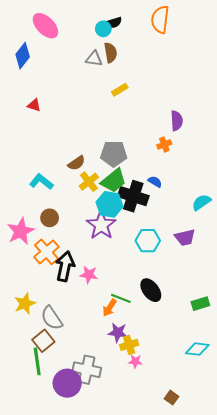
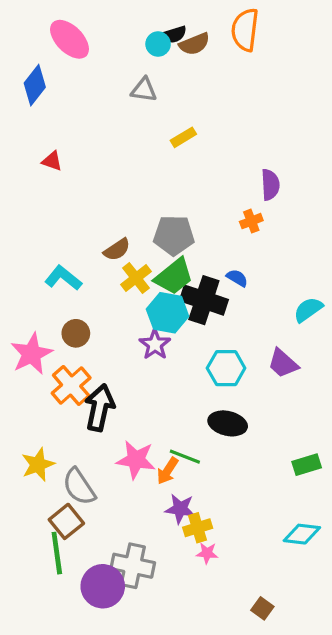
brown semicircle: (111, 53) -> (194, 44), moved, turned 78
purple star: (101, 225) -> (155, 344), size x0.7
purple trapezoid: (185, 237) -> (283, 363), turned 55
pink star: (89, 275) -> (136, 460), moved, size x1.4
black ellipse: (151, 290) -> (228, 423), moved, turned -40

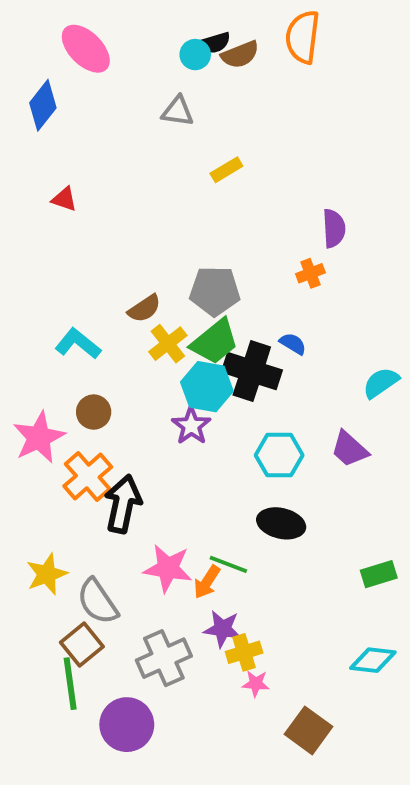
gray cross: (133, 566) -> (164, 658), moved, turned -36
brown square: (262, 608) -> (308, 730), moved, size x1.6

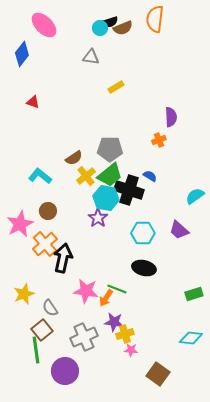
gray semicircle: (97, 602) -> (50, 308), size x0.7

